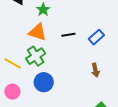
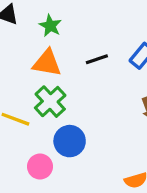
pink circle: (12, 92) -> (40, 167), moved

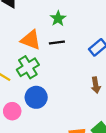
green star: (50, 26) -> (58, 18), moved
black line: (97, 59) -> (57, 43), moved

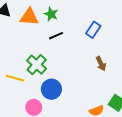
orange triangle: (31, 40) -> (29, 17), moved

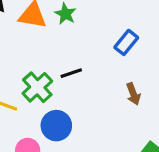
black line: (56, 36) -> (71, 73), moved

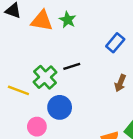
brown arrow: (133, 94) -> (120, 83), turned 42

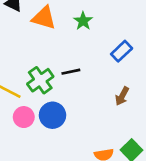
green star: (68, 20) -> (83, 21), moved
pink circle: (37, 127) -> (24, 117), moved

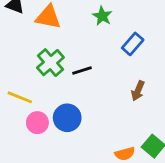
green star: (83, 21) -> (102, 16), moved
green cross: (40, 80) -> (50, 63), moved

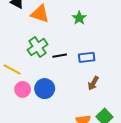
blue rectangle: (133, 44) -> (87, 57), moved, turned 35
brown arrow: (138, 91) -> (93, 83), moved

